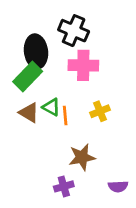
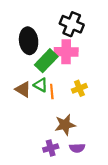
black cross: (74, 31) -> (72, 24), moved
green rectangle: (28, 77) -> (46, 61), moved
purple semicircle: (118, 186) -> (77, 148), moved

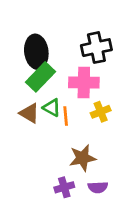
black cross: (72, 24) -> (96, 48), moved, turned -35
pink cross: (66, 52) -> (84, 82), moved
green rectangle: (46, 61) -> (41, 77), moved

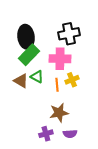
orange line: (66, 116) -> (57, 85), moved

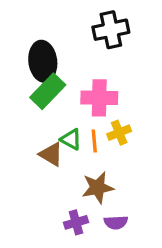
black cross: (69, 34) -> (111, 30), moved
green triangle: (37, 77) -> (71, 139), moved
brown triangle: (21, 81) -> (51, 154), moved

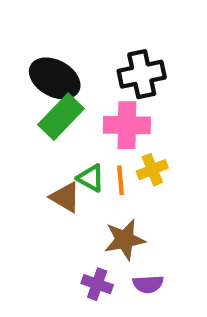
black cross: (111, 30) -> (142, 74), moved
black ellipse: (43, 61) -> (55, 78), turned -54
purple cross: (76, 222) -> (97, 284), turned 35

